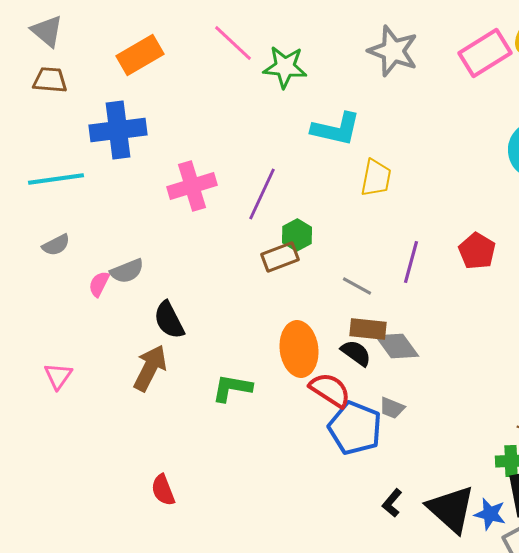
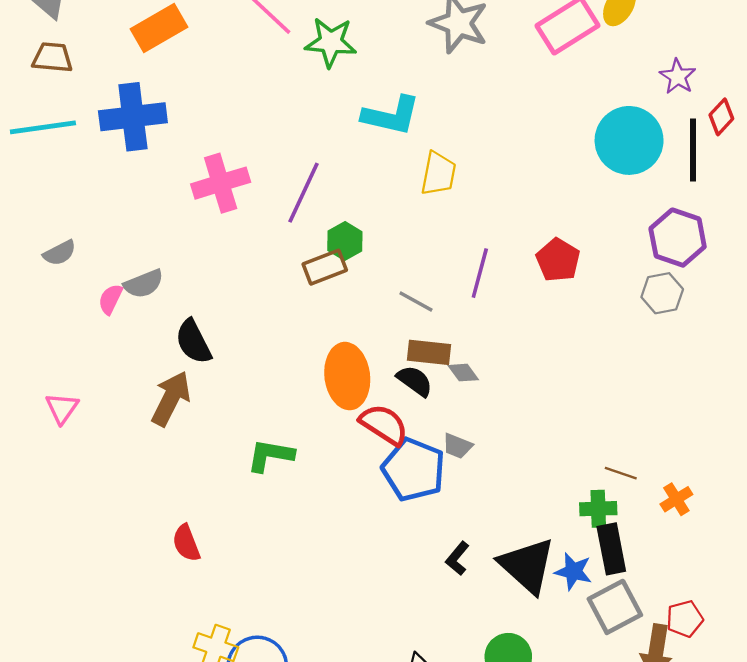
cyan line: (56, 179) -> (43, 127), moved
gray diamond: (397, 346) -> (463, 373), size x0.6
green L-shape: (232, 388) -> (270, 455), moved

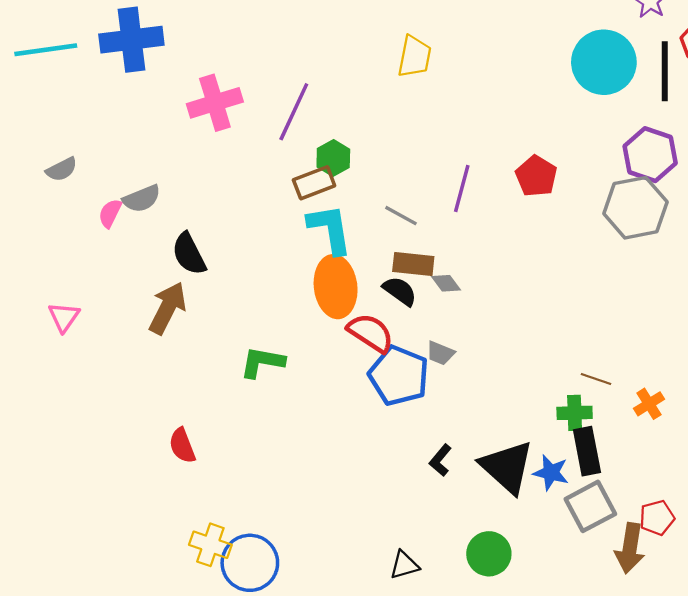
cyan L-shape: (391, 116) -> (330, 229), moved, turned -112
yellow trapezoid: (438, 174) -> (414, 57), moved
gray hexagon: (662, 293) -> (635, 208), size x1.6

